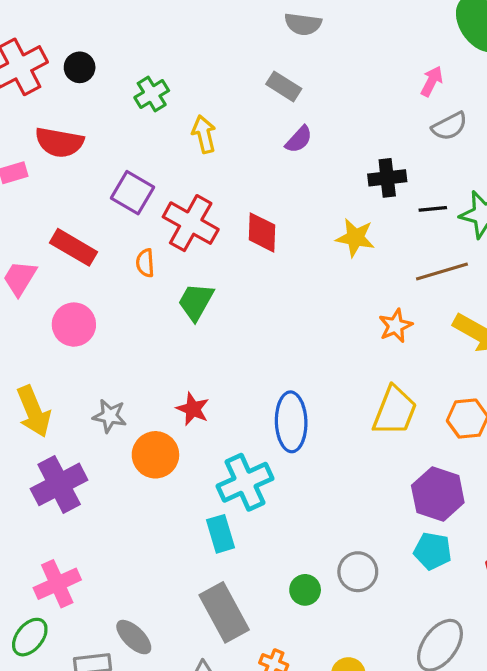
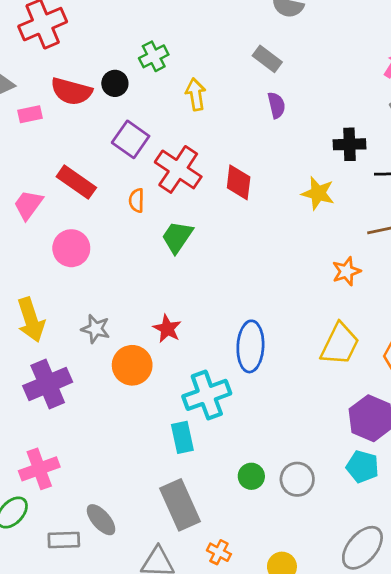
black circle: (80, 67) -> (115, 83), moved
purple semicircle: (299, 139) -> (276, 105), turned -60
green circle: (305, 590) -> (251, 476), moved

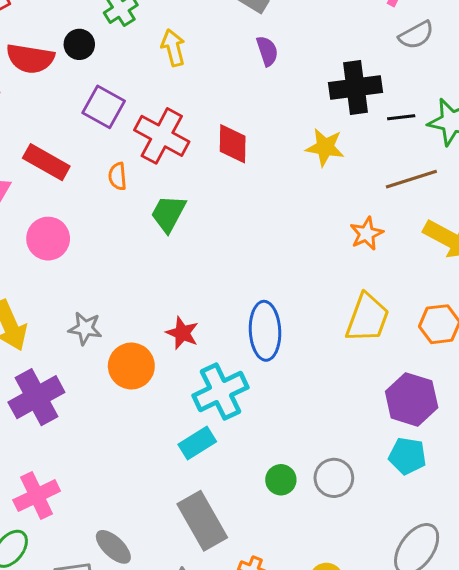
black cross: (349, 144) -> (356, 87), size x1.4
red star: (167, 329) -> (182, 333), moved
cyan rectangle: (182, 437) -> (197, 443), turned 76

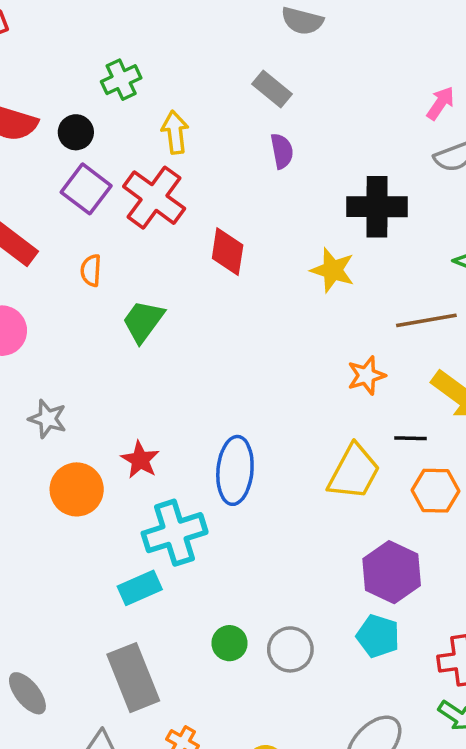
black circle: (79, 44) -> (76, 132), moved
black line: (401, 117) -> (410, 438), moved
red cross: (162, 136) -> (154, 198), moved
gray star: (85, 328) -> (48, 419), moved

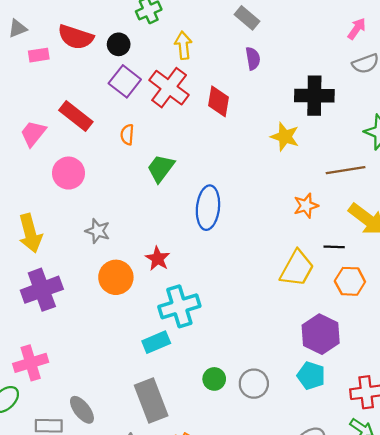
red diamond: (228, 252) -> (218, 101), moved
blue ellipse: (235, 470) -> (208, 208), moved

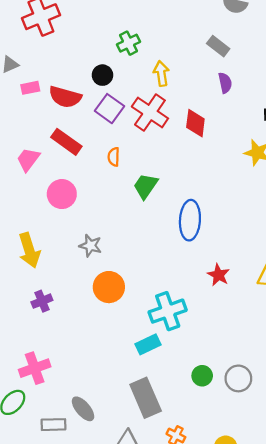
red semicircle: (76, 37) -> (65, 97), moved
red star: (158, 259) -> (218, 275), moved
purple cross: (42, 290) -> (42, 301), size x0.6

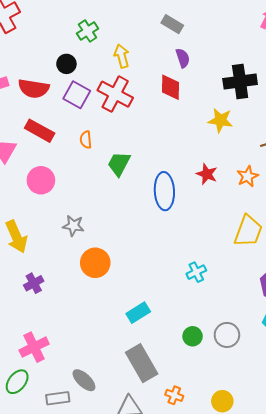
red diamond: (195, 123) -> (170, 87), moved
red star: (218, 275) -> (207, 174), moved
cyan cross: (168, 311) -> (196, 272), moved, size x0.6

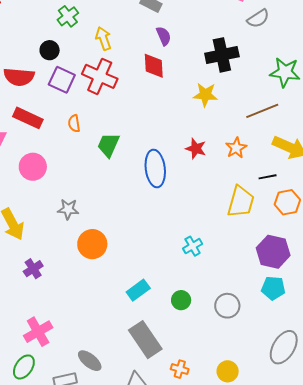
green circle: (193, 336) -> (181, 300), moved

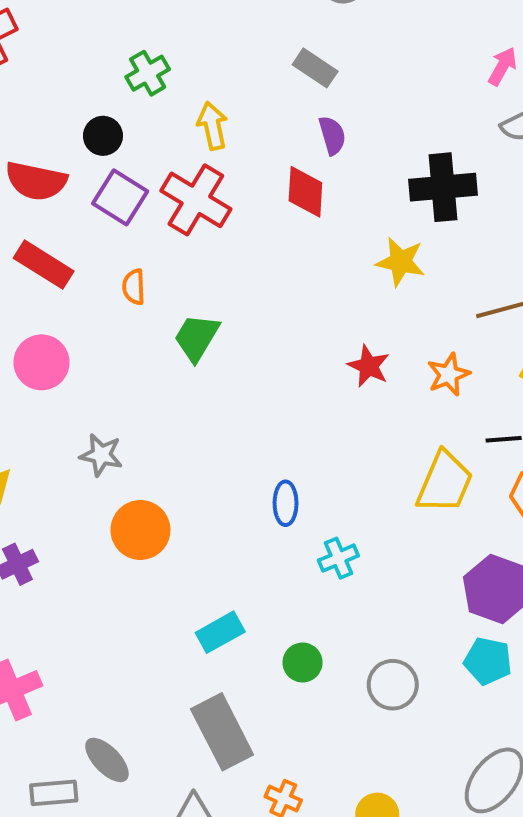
blue ellipse: (155, 168) -> (286, 503), moved, size x0.6

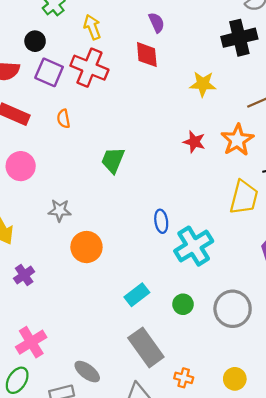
black cross: (443, 187) -> (239, 38), moved
green trapezoid: (197, 337) -> (113, 160), moved
orange star: (449, 374) -> (237, 140), size x1.4
cyan cross: (338, 558) -> (194, 246), size x1.8
gray circle: (393, 685) -> (233, 309), size x1.4

